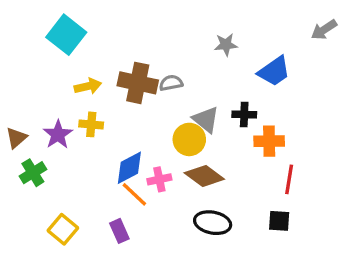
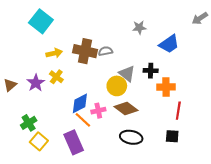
yellow cross: (91, 124) -> (56, 77), turned 32
green cross: (33, 173) -> (29, 123), moved
purple rectangle: (119, 231) -> (74, 142), size x1.6

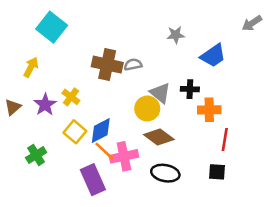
yellow arrow: (54, 53) -> (31, 67), moved, turned -49
pink cross: (98, 111) -> (124, 156), moved, size x1.5
yellow square: (39, 141) -> (75, 132), moved

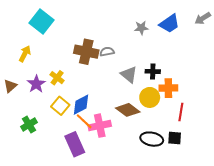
blue trapezoid: (213, 56) -> (169, 24), moved
yellow circle: (147, 109) -> (150, 97), moved
black ellipse: (165, 173) -> (152, 139), moved

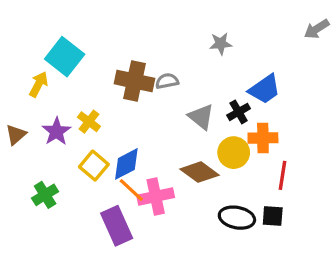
cyan square: (41, 21) -> (65, 57), moved
blue trapezoid: (169, 24) -> (265, 89), moved
black cross: (153, 71) -> (239, 112), turned -32

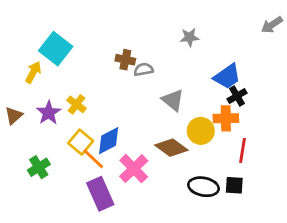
brown cross: (134, 81) -> (125, 60), moved, size x0.6
black cross: (239, 112) -> (237, 96), moved
orange line: (131, 190) -> (93, 159), moved
pink cross: (156, 196) -> (134, 169), turned -32

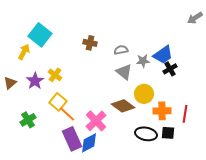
gray star: (190, 37) -> (143, 61), moved
gray semicircle: (144, 69) -> (121, 50), moved
orange cross: (226, 118) -> (162, 111), moved
blue diamond: (109, 141) -> (89, 143), moved
red line: (243, 150) -> (185, 114), moved

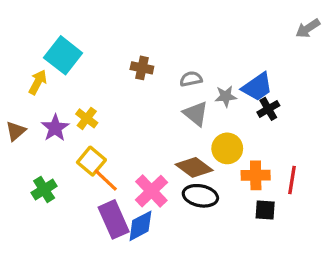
black ellipse: (146, 134) -> (200, 196), moved

